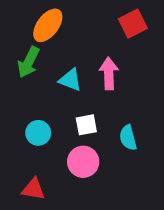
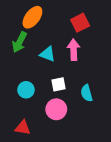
red square: (133, 24) -> (80, 23), moved

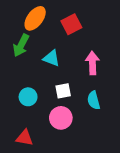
red square: (80, 23) -> (71, 24), moved
pink arrow: (74, 50) -> (92, 63), moved

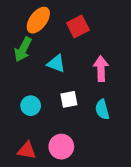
pink circle: (61, 118) -> (61, 147), moved

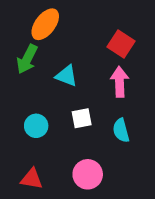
red square: (78, 26) -> (121, 44), moved, turned -30
pink circle: (61, 147) -> (88, 174), moved

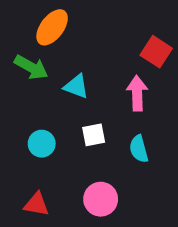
red square: (121, 44) -> (156, 52), moved
green arrow: (27, 59) -> (31, 67), turned -88

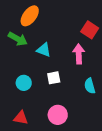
cyan semicircle: (139, 149) -> (90, 86), moved

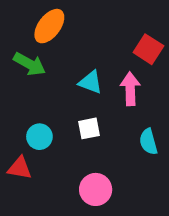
cyan triangle: (44, 50) -> (91, 82), moved
red triangle: (21, 118) -> (20, 168), moved

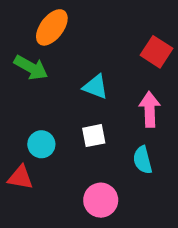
pink arrow: (130, 89) -> (150, 109), moved
cyan semicircle: (148, 142) -> (143, 160), moved

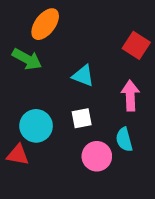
cyan circle: (41, 144) -> (36, 126), size x1.4
pink circle: (101, 200) -> (97, 156), moved

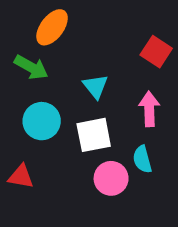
cyan triangle: (83, 76) -> (95, 86), turned 30
white square: (82, 118) -> (94, 135), size x1.5
cyan circle: (36, 126) -> (42, 121), moved

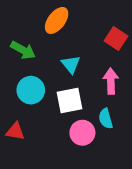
orange ellipse: (52, 27) -> (57, 20), moved

